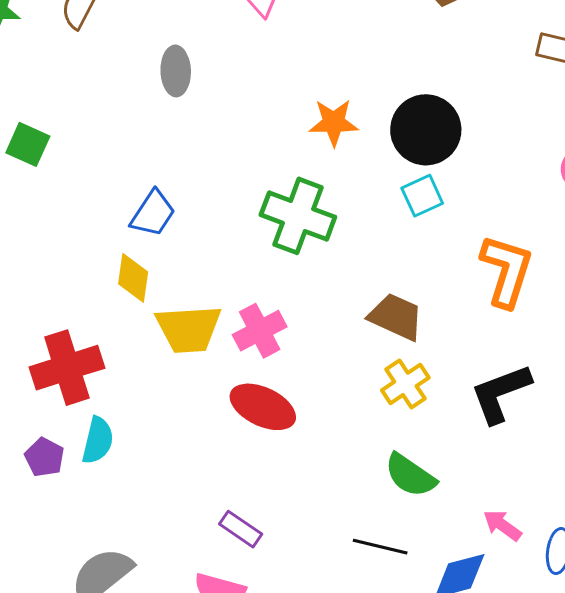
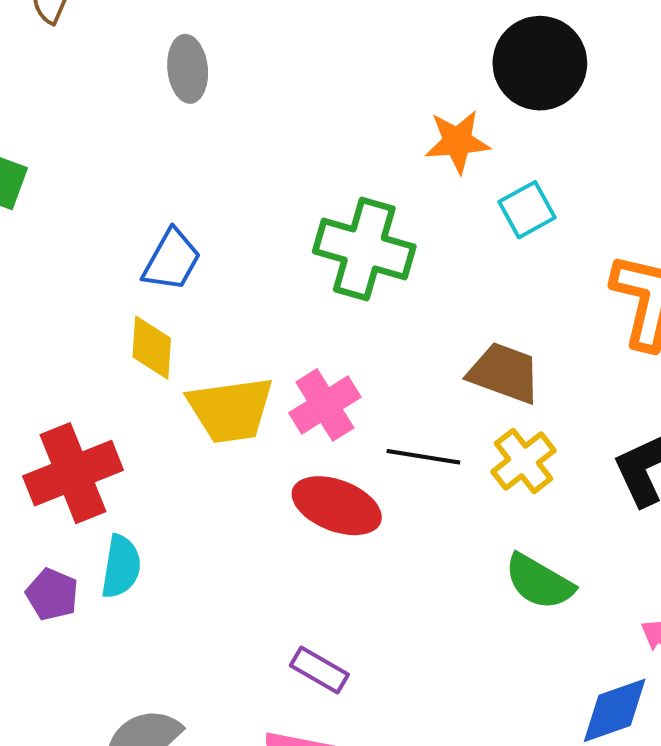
orange star: (334, 123) -> (457, 142), moved
black circle: (426, 130) -> (540, 63), moved
black line: (380, 547) -> (423, 457), moved

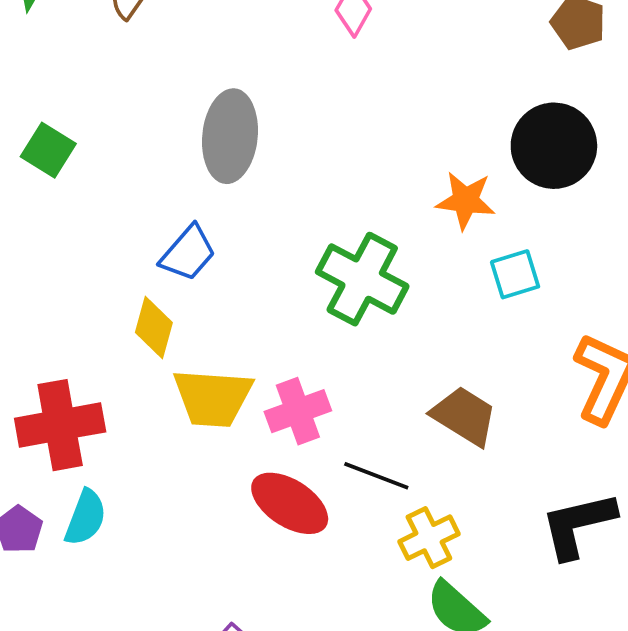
gray ellipse: (188, 69) -> (230, 136), moved, size x1.5
yellow cross: (524, 461) -> (429, 538), moved

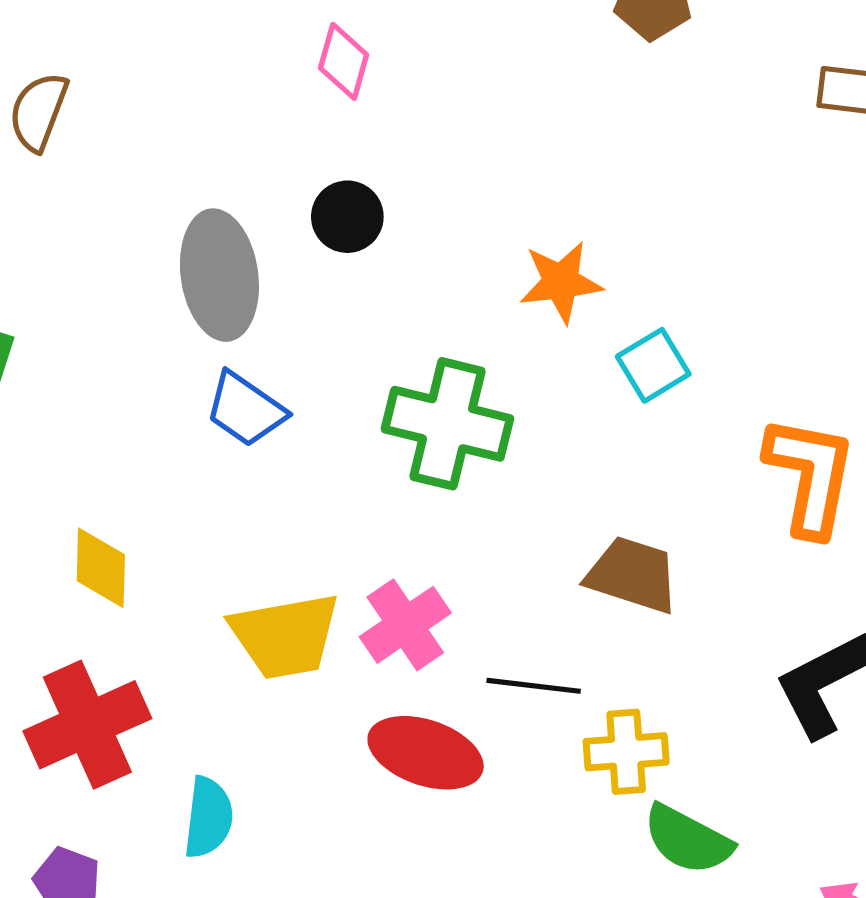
black circle: (554, 146) -> (347, 217), moved, size x0.6
blue trapezoid: (188, 253) -> (246, 409), moved, turned 98
yellow diamond: (154, 327) -> (101, 568), moved
cyan semicircle: (85, 518) -> (208, 817), moved
yellow cross: (429, 538) -> (626, 752), turned 36

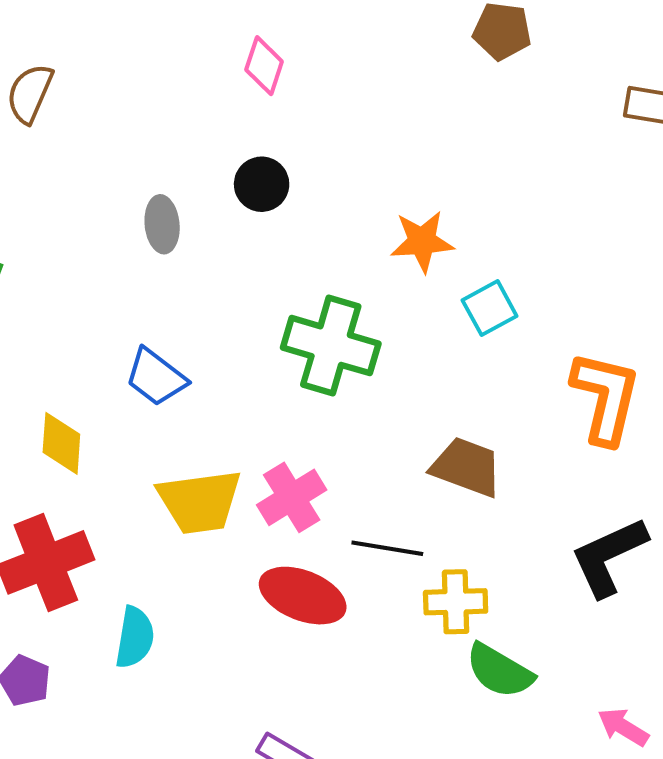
gray ellipse: (219, 275) -> (162, 224), size x0.6
blue trapezoid: (246, 409) -> (156, 377), moved

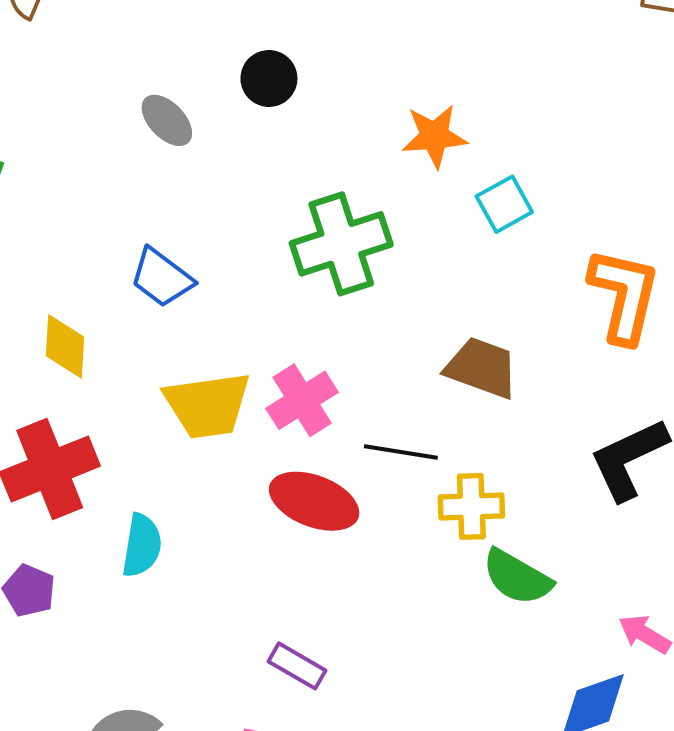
gray ellipse: (162, 224) -> (167, 120), turned -38
green cross: (331, 346) -> (341, 244), turned -34

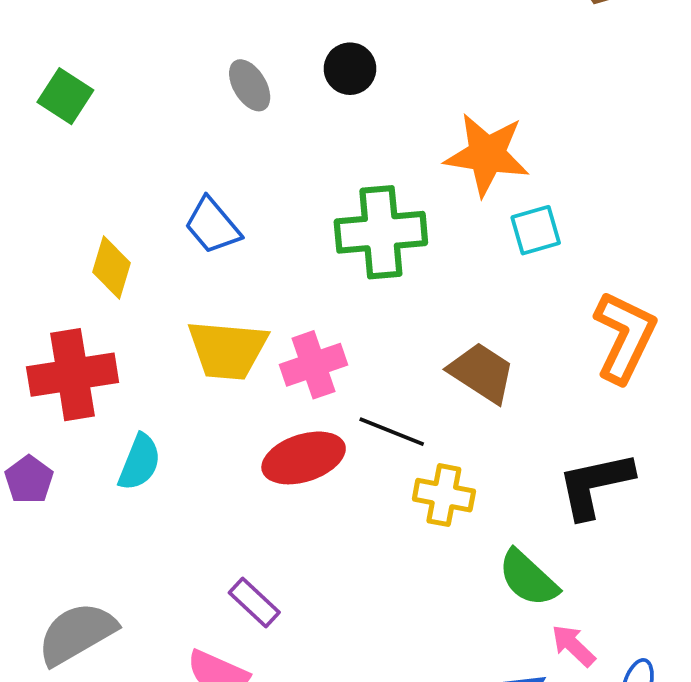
orange star: (434, 136) -> (487, 155), size x1.4
red ellipse: (314, 501) -> (304, 458), turned -52
green semicircle: (517, 577) -> (528, 578), moved

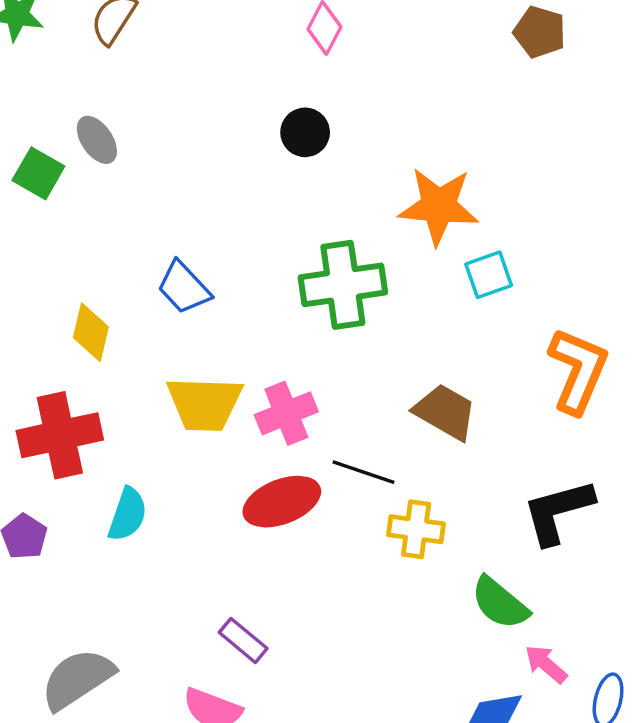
gray ellipse: (250, 85) -> (97, 140), moved

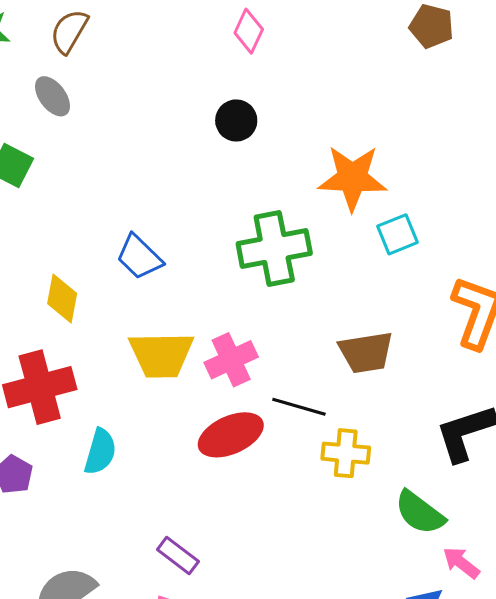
gray ellipse: (97, 140) -> (52, 96), moved
brown trapezoid: (445, 412) -> (366, 352), turned 144
purple rectangle: (243, 640) -> (178, 555), moved

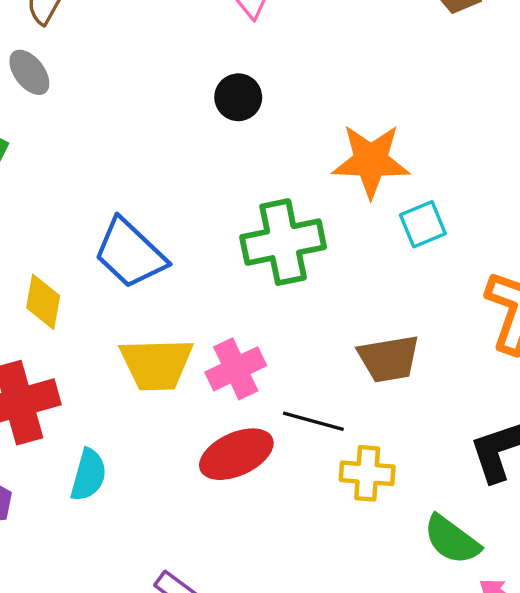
blue trapezoid: (139, 257) -> (130, 253), size x1.4

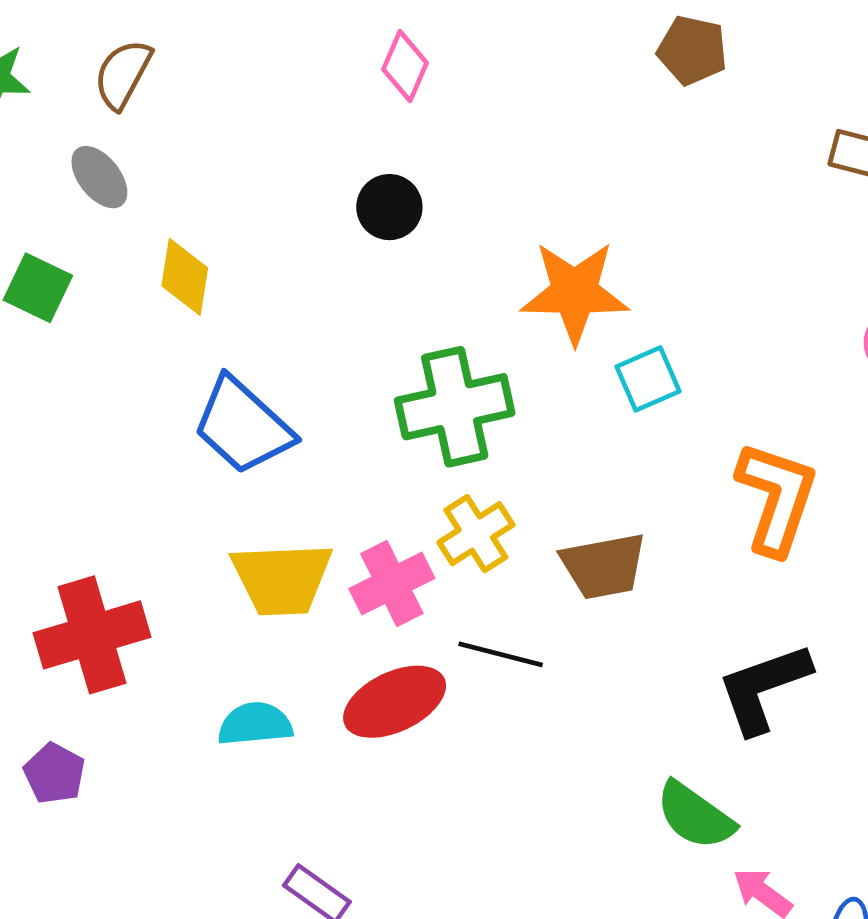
yellow diamond: (43, 302) -> (185, 277), moved
yellow cross: (367, 473) -> (476, 534), moved, turned -36
cyan semicircle: (88, 475) -> (255, 724), moved, turned -110

